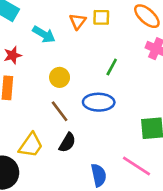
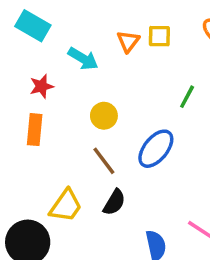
green line: (112, 67) -> (187, 97), moved
blue ellipse: (99, 102) -> (156, 149), turned -52

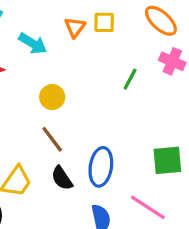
blue ellipse: (156, 149) -> (101, 167), moved, turned -30
black semicircle: (114, 202) -> (62, 178), turned 115

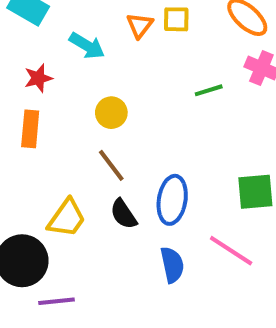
green line: (130, 79) -> (209, 90), turned 45

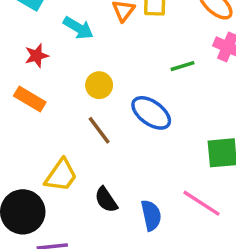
orange rectangle: (30, 129) -> (30, 99), turned -64
blue ellipse: (172, 200) -> (151, 113), moved, turned -63
black semicircle: (123, 214) -> (106, 200), moved

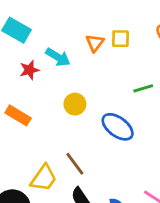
red star: (37, 56) -> (29, 70), moved
brown line: (99, 130) -> (75, 164), moved

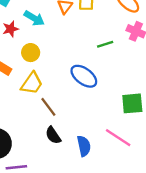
yellow circle: (75, 104) -> (31, 53), moved
yellow trapezoid: (44, 178) -> (32, 83), moved

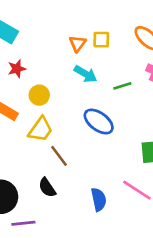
cyan arrow: (34, 18) -> (85, 74), moved
black semicircle: (53, 135) -> (47, 188), moved

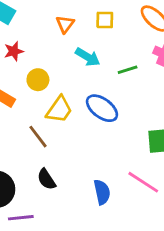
orange triangle: (78, 44) -> (65, 24), moved
yellow trapezoid: (41, 129) -> (59, 110), moved
brown line: (59, 156) -> (38, 137), moved

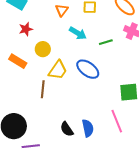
brown line: (38, 137) -> (43, 89), turned 42
black semicircle: (46, 179) -> (67, 129), moved
pink line: (143, 182) -> (117, 121), turned 35

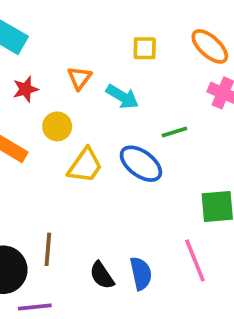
orange triangle: (62, 10) -> (79, 78), moved
green line: (106, 42) -> (174, 132), moved
brown line: (43, 89) -> (48, 249), moved

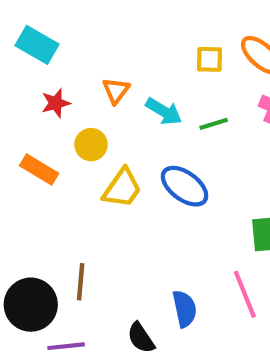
yellow square: (145, 48) -> (209, 59), moved
green line: (174, 132) -> (214, 124), moved
black semicircle: (102, 275) -> (141, 338), moved

